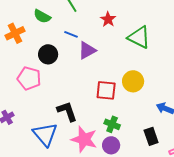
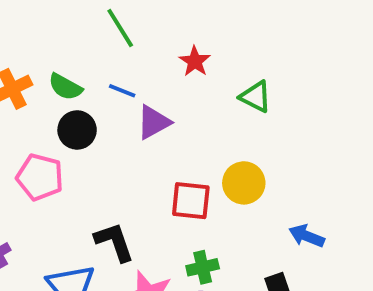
green semicircle: (42, 16) -> (65, 87), moved
green triangle: (139, 37) -> (256, 97), size x0.7
green cross: (112, 124) -> (203, 267), turned -35

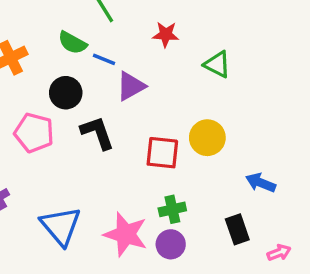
red star: (195, 61) -> (166, 34), turned -30
green semicircle: (65, 87) -> (72, 43), moved
black L-shape: (114, 242) -> (97, 133), moved

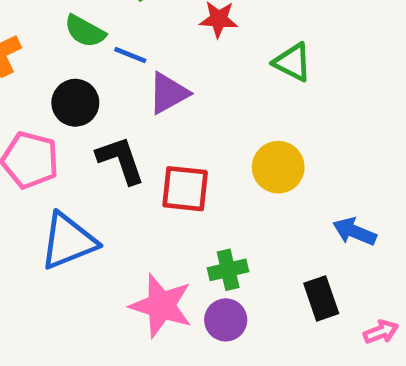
red square: (162, 153) -> (185, 189), moved
blue triangle: (61, 226) -> (68, 241), moved, turned 48

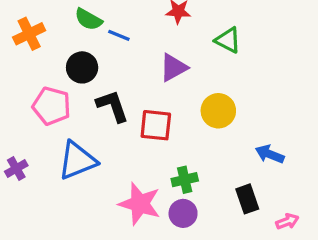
purple triangle: (168, 93) -> (173, 67), moved

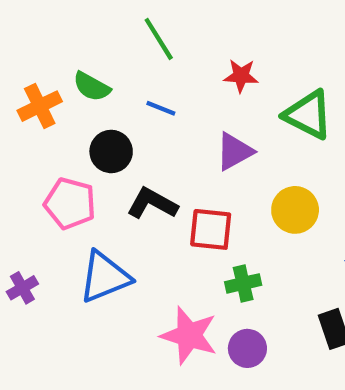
green semicircle: (88, 19) -> (92, 87), moved
green triangle: (228, 40) -> (308, 115), size x1.4
black L-shape: (112, 106) -> (152, 203), turned -42
green cross: (185, 180) -> (243, 283), moved

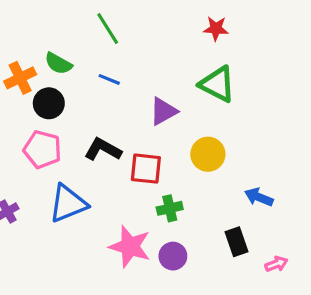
red star: (241, 76) -> (216, 29), moved
black circle: (111, 151) -> (49, 103), moved

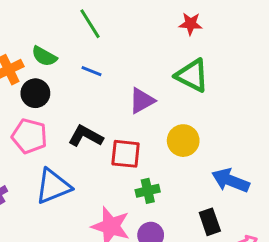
blue arrow: (259, 197) -> (231, 180), size x1.4

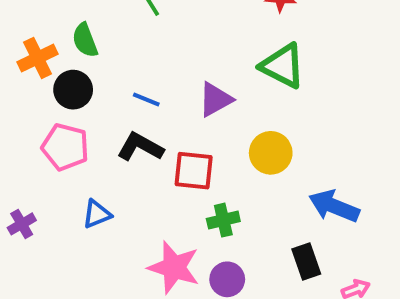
green semicircle: (44, 56) -> (85, 40), turned 40
blue line: (92, 71) -> (146, 99), moved
blue triangle: (53, 186) -> (97, 214), size x0.6

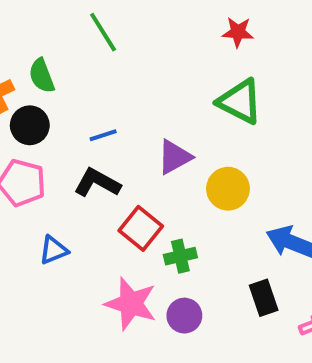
blue line: (146, 99) -> (103, 135), turned -40
purple triangle: (215, 99) -> (174, 157), moved
red square: (194, 171) -> (141, 228), moved, turned 33

